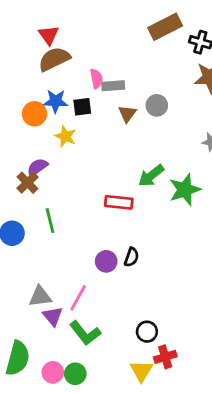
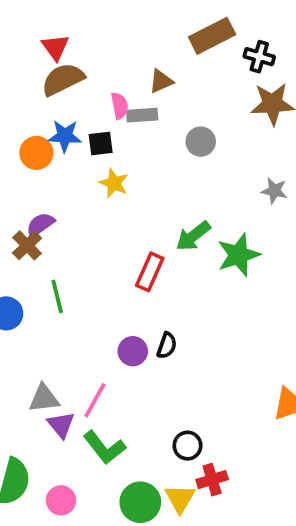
brown triangle: (127, 114) -> (161, 81), moved, turned 30
yellow star: (65, 136) -> (114, 183), moved
red rectangle: (119, 202) -> (150, 272), turned -72
green circle: (75, 374) -> (140, 502), moved, size x1.4

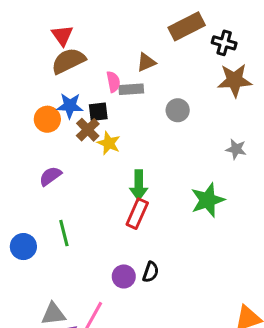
green arrow: (193, 236) -> (139, 185), moved, turned -52
brown cross: (27, 245) -> (88, 130), moved

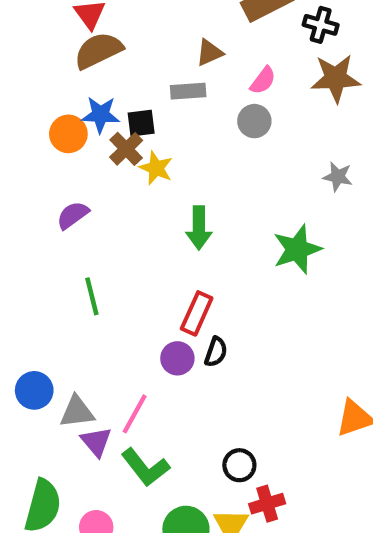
pink semicircle: (113, 82) -> (263, 80), moved, turned 48
red rectangle: (137, 214) -> (197, 313), moved
blue circle: (23, 247) -> (34, 390), moved

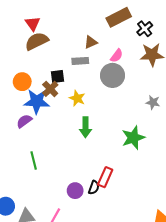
black cross: (321, 25) -> (145, 29), turned 35
blue star: (100, 115) -> (37, 101), moved, size x1.4
gray circle: (254, 121) -> (112, 75), size x1.5
yellow star: (156, 168) -> (77, 98), moved
red rectangle: (197, 313) -> (105, 177), moved

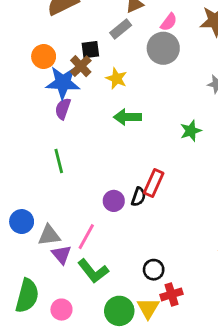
gray rectangle: (80, 61) -> (121, 29), turned -35
purple semicircle: (24, 121) -> (63, 109), moved, turned -35
green arrow: (85, 127) -> (127, 117), turned 90
green star: (133, 138) -> (191, 131), size x0.7

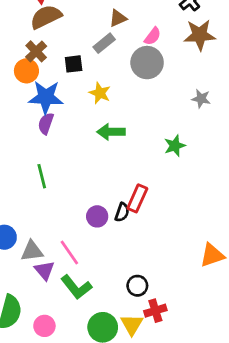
brown cross: (81, 66) -> (36, 51), moved
pink line: (86, 237) -> (69, 252), turned -64

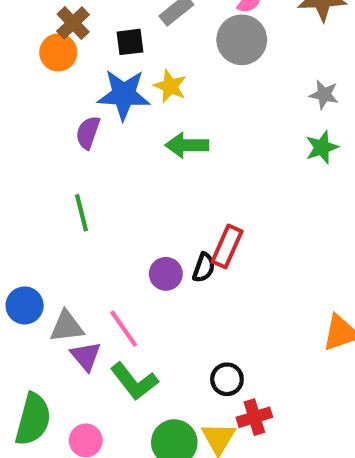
blue star: (46, 97) -> (124, 95), moved
green star: (175, 146) -> (322, 147), moved

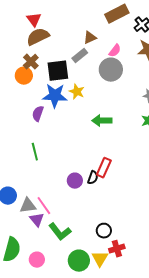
black square: (130, 42) -> (58, 71), size x1.6
green arrow: (187, 145) -> (102, 121), moved
pink line: (124, 329) -> (44, 206), moved

